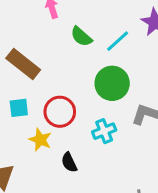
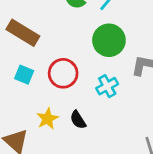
cyan square: (19, 108) -> (24, 75), turned 36
yellow star: (40, 140) -> (47, 119), moved, turned 30

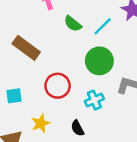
cyan square: (24, 75) -> (14, 96), moved, turned -35
black semicircle: (78, 120) -> (77, 128), moved

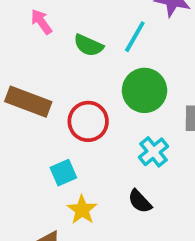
red circle: (58, 86) -> (88, 121), moved
cyan square: (14, 96) -> (63, 173), moved

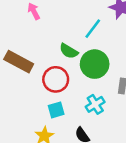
green semicircle: (88, 45) -> (69, 51), moved
cyan square: (63, 173) -> (56, 110), moved

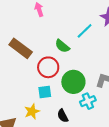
green circle: (95, 64) -> (73, 82), moved
cyan cross: (95, 104) -> (88, 101), moved

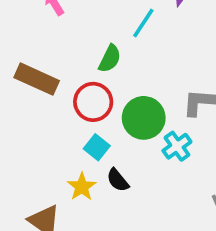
green semicircle: (62, 46) -> (110, 59), turned -91
cyan square: (45, 92) -> (97, 147), turned -32
black semicircle: (63, 116) -> (118, 180), moved

